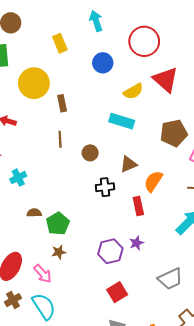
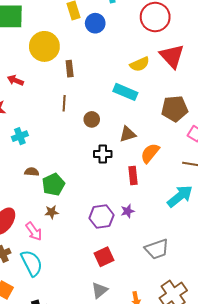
blue circle: (103, 63) -> (95, 23), moved

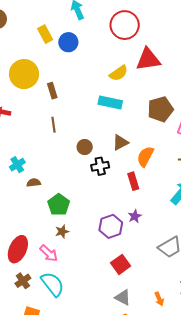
red triangle: (172, 56) -> (148, 59), turned -44
brown circle: (92, 119) -> (85, 147), moved
brown semicircle: (32, 172) -> (34, 183), moved
gray triangle: (100, 290) -> (123, 297), turned -42

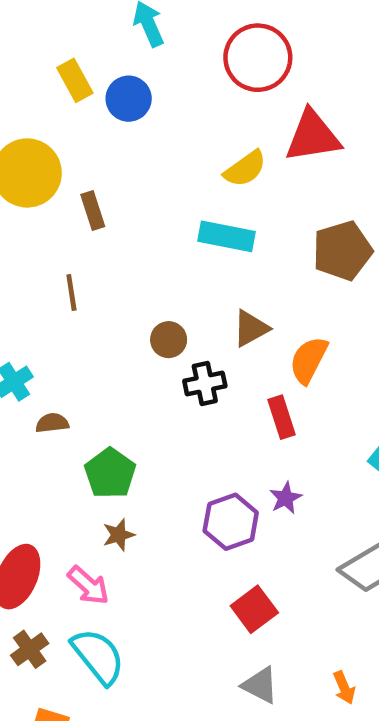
brown line: (54, 125) -> (71, 292), moved

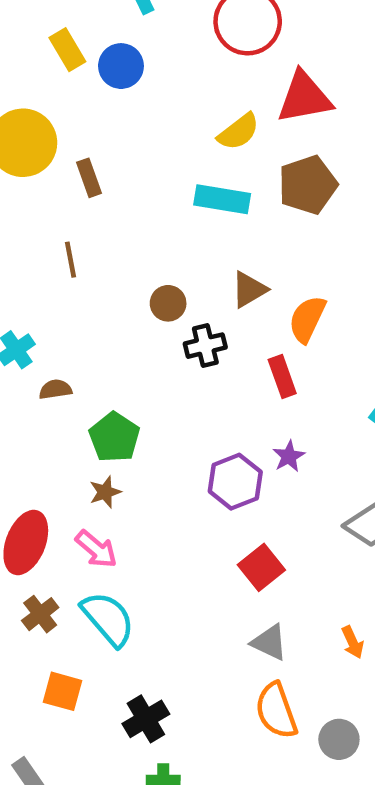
brown pentagon: (342, 251) -> (308, 185), moved
brown star: (119, 535) -> (105, 492), moved

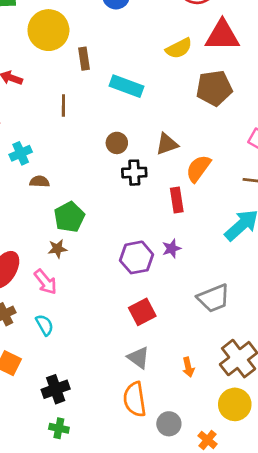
cyan rectangle: (222, 199) -> (126, 86), moved
cyan semicircle: (108, 619) -> (45, 325), size x0.6

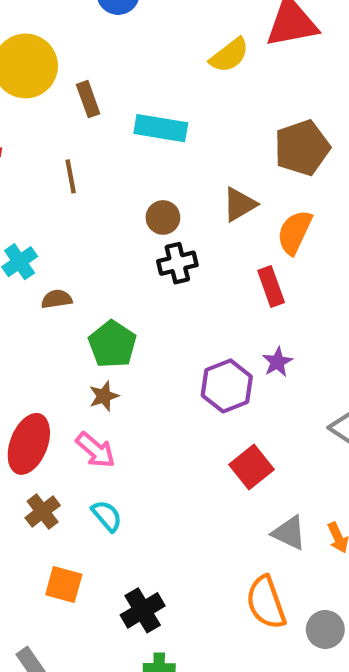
brown pentagon: (214, 88) -> (302, 148), moved
black cross: (134, 173) -> (177, 263), moved
gray triangle: (138, 358) -> (289, 533), moved

